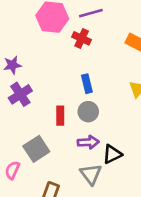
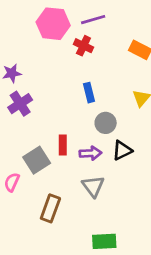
gray circle: (88, 112) -> (106, 123), moved
red rectangle: (60, 116) -> (63, 145), moved
black triangle: (112, 154) -> (122, 150), moved

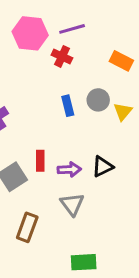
gray circle: (106, 123) -> (98, 100), moved

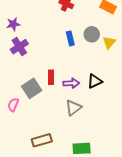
gray triangle: (72, 204) -> (73, 108), turned 30
brown rectangle: (27, 227) -> (42, 140), moved, turned 54

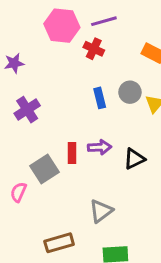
purple star: (13, 24) -> (14, 63), moved
purple arrow: (71, 83) -> (100, 147), moved
gray triangle: (73, 108) -> (101, 211), moved

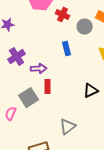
gray circle: (130, 92) -> (85, 27), moved
purple arrow: (100, 147) -> (39, 69), moved

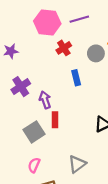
red cross: (63, 15) -> (64, 48), moved, turned 32
purple arrow: (39, 69) -> (45, 100), turned -105
pink semicircle: (11, 114) -> (34, 165), moved

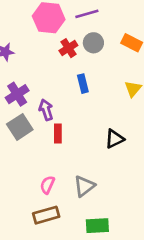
gray circle: (96, 53) -> (93, 43), moved
gray square: (34, 132) -> (20, 127), moved
pink semicircle: (34, 165) -> (47, 185), moved

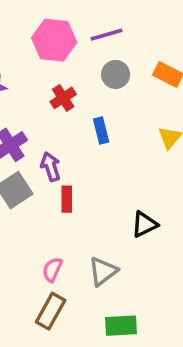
red cross: (68, 48) -> (63, 98), moved
black triangle: (114, 139) -> (144, 224), moved
brown rectangle: (46, 215) -> (51, 311), turned -45

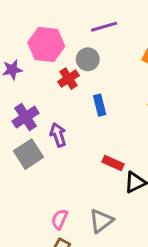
pink hexagon: (54, 40) -> (46, 44), moved
gray circle: (116, 74) -> (88, 59), moved
red rectangle: (67, 199) -> (113, 163), moved, turned -66

